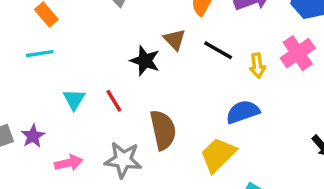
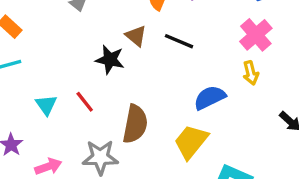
yellow arrow: (257, 66) -> (251, 73), moved
brown semicircle: (163, 130) -> (135, 124), turned 30

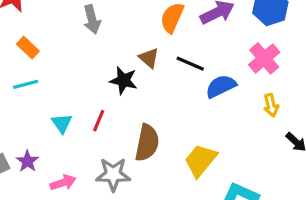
yellow arrow: (251, 73) -> (271, 105), moved
blue semicircle: (210, 98) -> (221, 86), moved
red line: (85, 102) -> (99, 121), turned 60

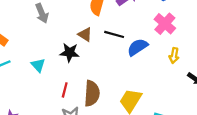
yellow arrow: (271, 105) -> (174, 56), turned 32
red line: (99, 121) -> (65, 90), moved
cyan triangle: (62, 123) -> (38, 65), moved

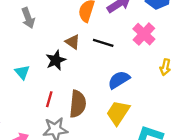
pink cross: (165, 24) -> (144, 34), moved
blue semicircle: (138, 47) -> (119, 80), moved
black star: (70, 53) -> (56, 60), turned -30

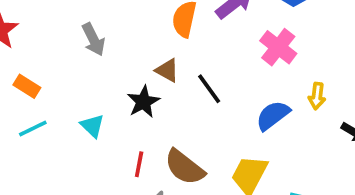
black line: (103, 43) -> (209, 89), moved, turned 42
blue semicircle: (119, 80) -> (273, 115), moved
brown semicircle: (78, 104) -> (184, 167), turned 128

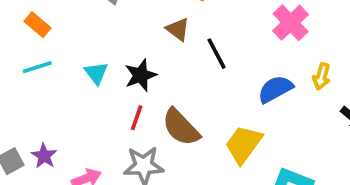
black star: (143, 102) -> (141, 75), moved

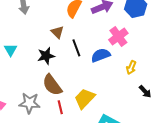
black star: (141, 75) -> (46, 56), moved
blue semicircle: (275, 89) -> (101, 55), moved
red line: (137, 118) -> (60, 107), moved, turned -40

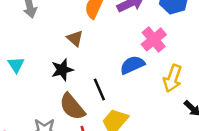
black line: (76, 48) -> (99, 89), moved
yellow arrow: (131, 68) -> (173, 78), size x1.5

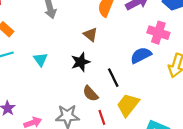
pink cross: (154, 39) -> (158, 33), turned -30
brown semicircle: (72, 107) -> (90, 94), size x0.7

